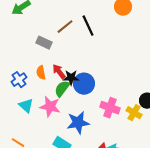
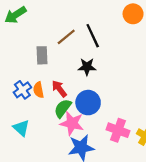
gray rectangle: (44, 43) -> (42, 55), turned 63
black star: (71, 78) -> (87, 67), moved
blue cross: (19, 80) -> (22, 90), moved
pink star: (50, 107) -> (72, 123), moved

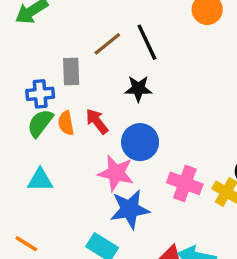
blue cross: (22, 90) -> (40, 94), moved, turned 30
green semicircle: (63, 108) -> (40, 123), moved
cyan triangle: (21, 128) -> (40, 180), turned -42

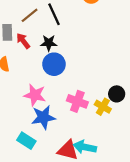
red arrow: (97, 121) -> (23, 41), moved
blue circle: (140, 142) -> (54, 64), moved

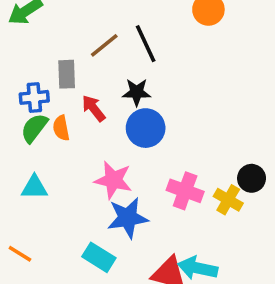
red arrow: (23, 41) -> (94, 108), moved

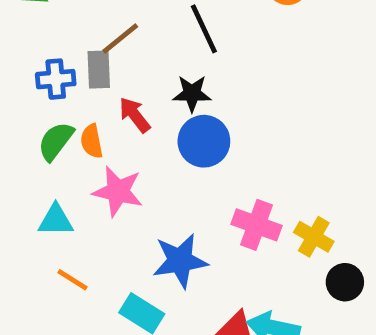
brown line: (104, 45) -> (120, 38), moved
blue cross: (34, 97) -> (56, 79), moved
black circle: (252, 178) -> (345, 282), moved
pink star: (113, 180) -> (118, 191), moved
orange line: (20, 254) -> (72, 280), moved

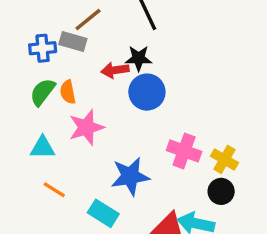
gray rectangle: (99, 70) -> (73, 41), turned -72
red arrow: (135, 115) -> (115, 70), moved, turned -60
pink star: (118, 191) -> (86, 127), turned -30
black circle: (345, 282) -> (221, 191), moved

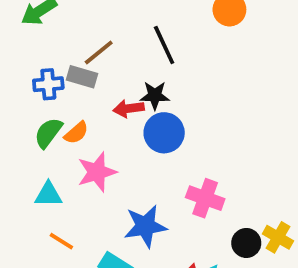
orange semicircle: (68, 92) -> (76, 133), turned -120
yellow cross: (224, 159) -> (278, 237), moved

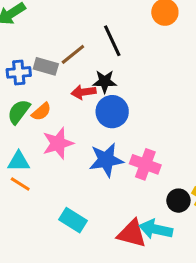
brown line: (99, 52) -> (73, 54), moved
blue star: (145, 226) -> (106, 160), moved
orange line: (61, 241) -> (20, 184), moved

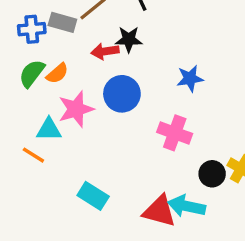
blue circle: (112, 112) -> (122, 94), moved
blue star: (106, 160) -> (190, 79), moved, size x0.7
cyan triangle: (19, 161) -> (49, 130), moved

